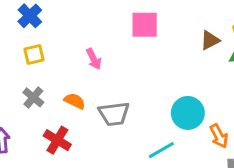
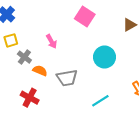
pink square: (145, 25) -> (85, 16), turned 36
gray cross: (33, 97) -> (24, 57), moved
cyan circle: (188, 113) -> (105, 57), moved

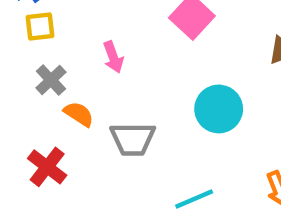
yellow square: (11, 40) -> (40, 27), moved

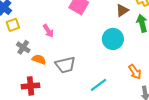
cyan circle: (219, 109) -> (113, 39), moved
red cross: (47, 167) -> (31, 86), turned -30

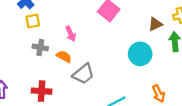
gray cross: (23, 47) -> (40, 47), turned -32
orange semicircle: (39, 59) -> (64, 56), moved
gray trapezoid: (65, 65) -> (83, 74), turned -35

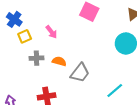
pink arrow: (71, 34) -> (51, 32), moved

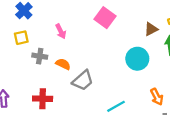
yellow square: (25, 36) -> (21, 38), moved

